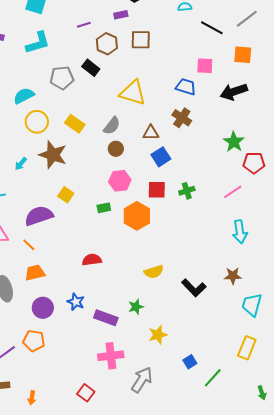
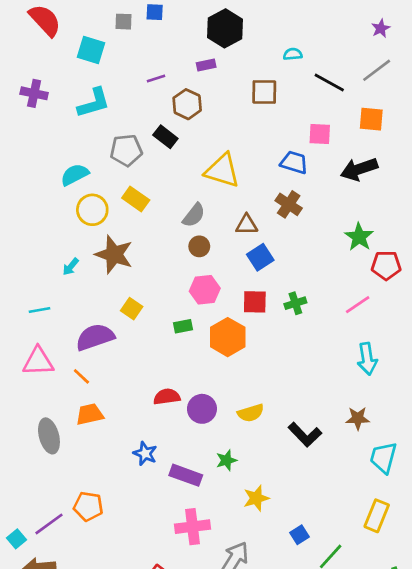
brown square: (141, 40) -> (264, 92), moved
yellow rectangle: (75, 124) -> (136, 199), moved
purple circle: (43, 308) -> (202, 409), moved

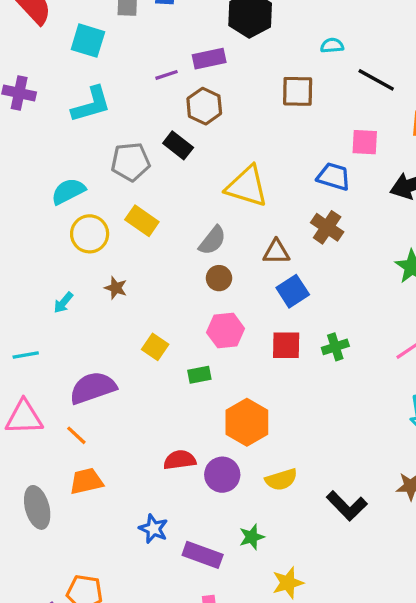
purple rectangle: (206, 65) -> (209, 59), moved, size x1.4
brown star: (114, 254) -> (116, 288), size x0.5
yellow square: (132, 309) -> (155, 347), moved
orange hexagon: (228, 337) -> (247, 422), moved

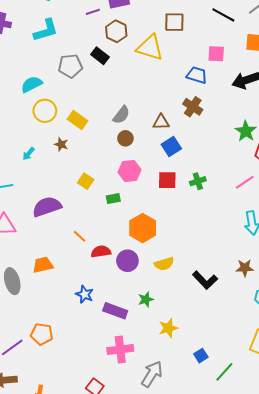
yellow triangle: (247, 186) -> (150, 48), moved
yellow rectangle: (142, 221) -> (77, 120), moved
orange line: (76, 435) -> (80, 236), moved

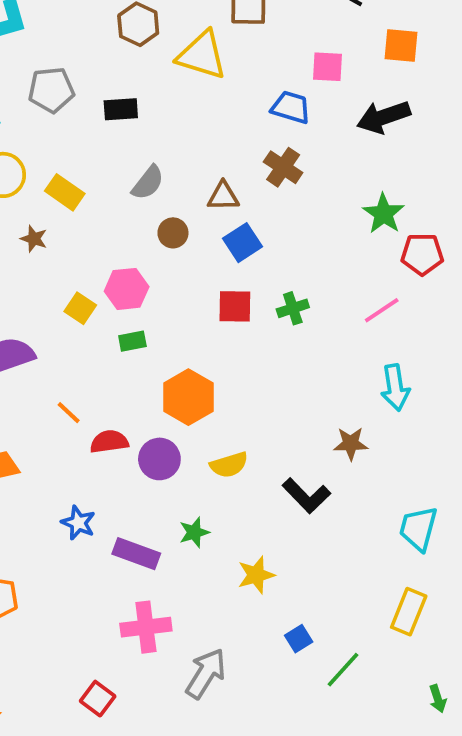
black rectangle: (100, 56) -> (121, 109), moved, turned -42
brown circle: (125, 138) -> (173, 233), moved
pink hexagon: (129, 171) -> (127, 289), moved
brown star: (245, 268) -> (351, 444), moved
yellow star: (168, 328) -> (256, 575), moved

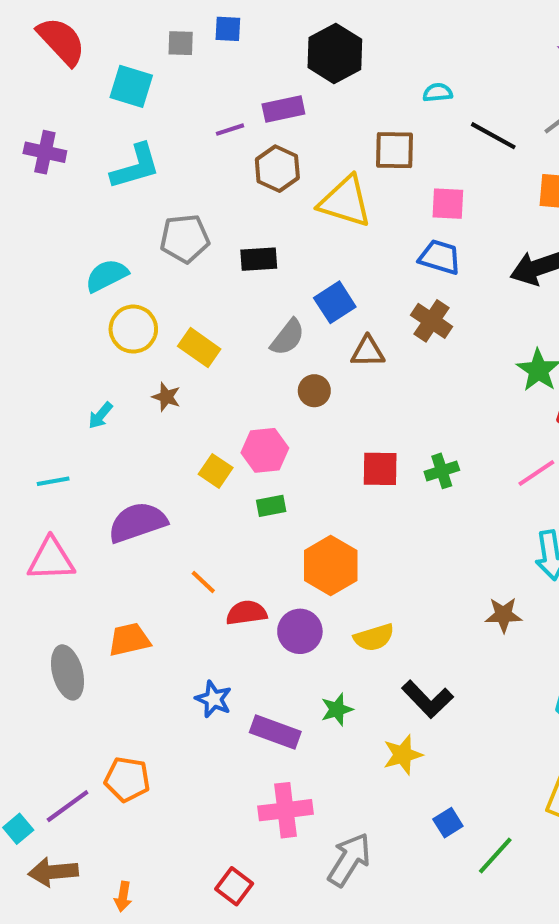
pink square: (328, 67) -> (448, 204), moved
blue square: (243, 243) -> (335, 302), moved
black L-shape: (306, 496) -> (427, 699), moved

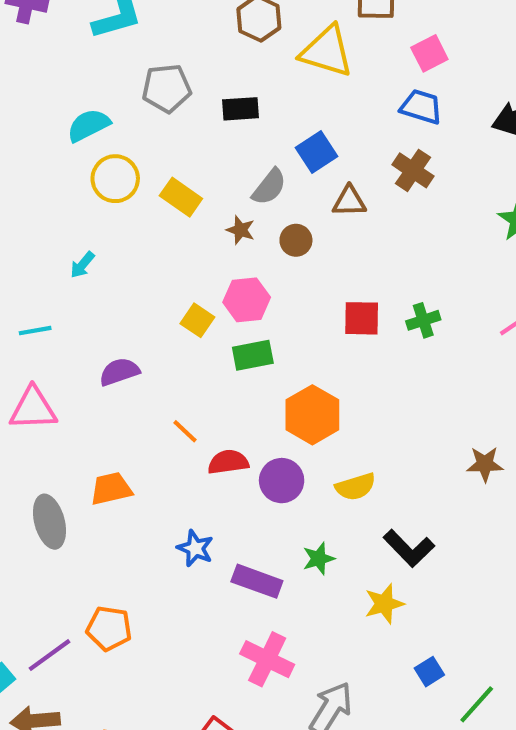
pink square: (448, 204) -> (429, 53), turned -30
brown star: (166, 397) -> (240, 230), moved
green rectangle: (271, 506) -> (253, 355), size x1.4
purple semicircle: (137, 522) -> (119, 372), size x0.7
pink cross: (286, 810) -> (267, 659), turned 33

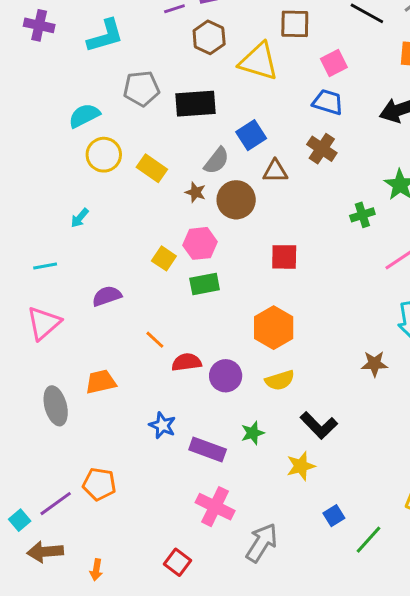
black rectangle: (240, 109) -> (196, 104), size x1.5
brown circle: (296, 240) -> (236, 200), size x1.6
green cross: (423, 320) -> (362, 215), moved
pink triangle: (33, 409) -> (44, 323), turned -39
orange hexagon: (312, 415) -> (274, 328), moved

